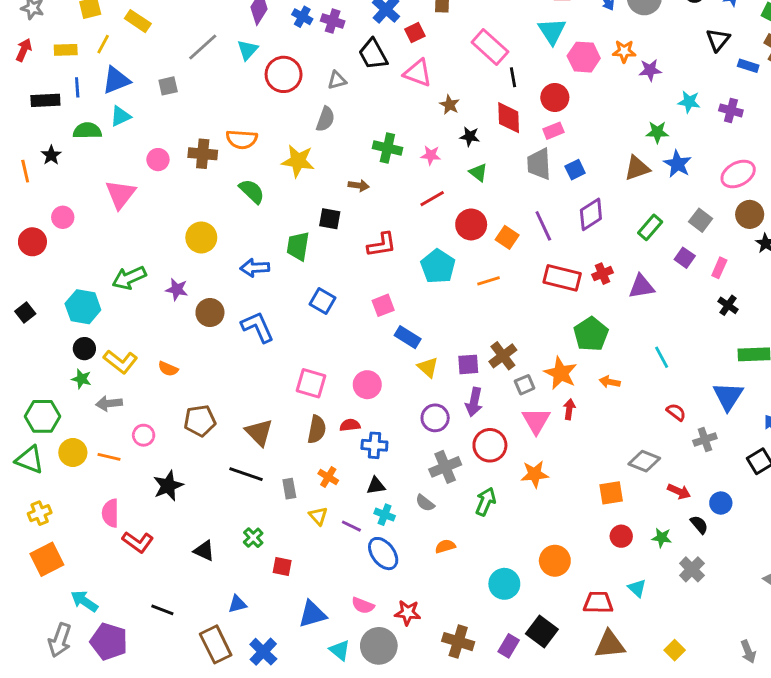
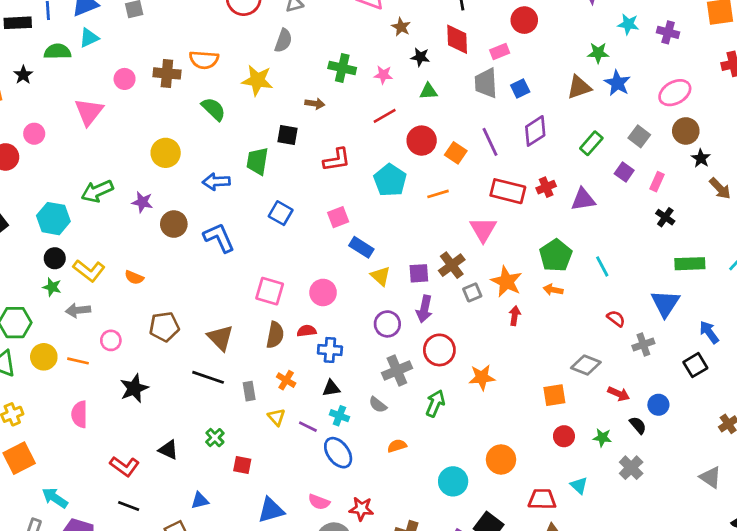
red circle: (555, 97) -> (524, 20), moved
green triangle: (478, 173) -> (428, 91), turned -42
green pentagon: (591, 334) -> (556, 256), moved
pink triangle: (536, 421) -> (483, 230), moved
red L-shape: (138, 542) -> (125, 466), moved

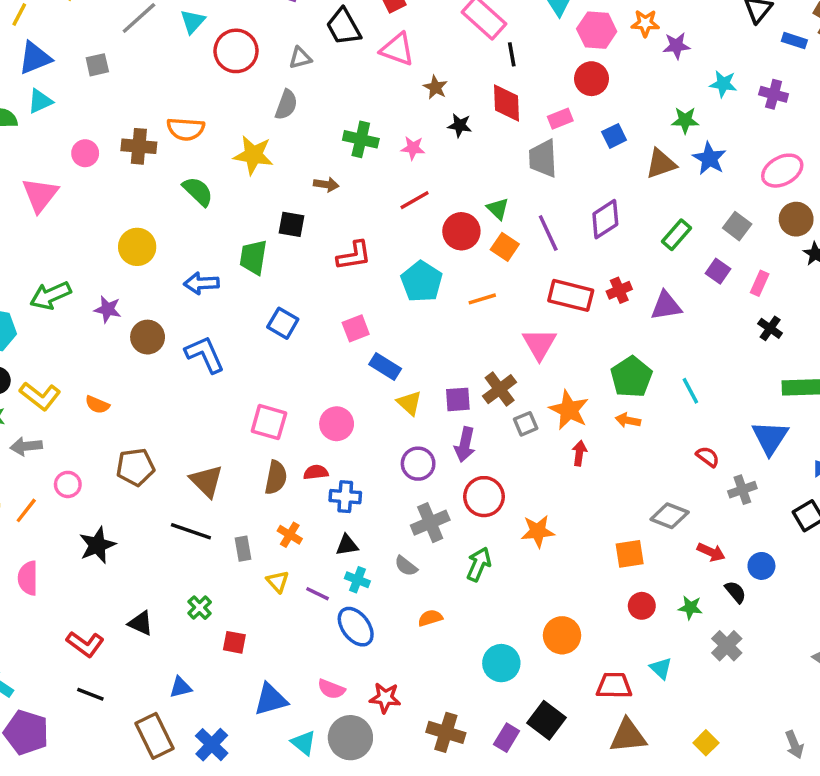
blue square: (520, 89) -> (614, 136), moved
green triangle: (428, 91) -> (498, 209), moved, turned 48
orange line: (78, 361) -> (26, 510), turned -65

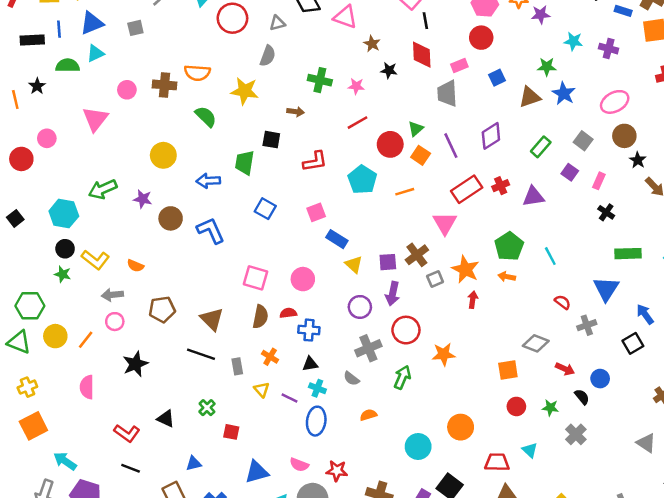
green triangle: (498, 209) -> (416, 129), turned 35
red rectangle: (571, 295) -> (467, 189), turned -48
gray arrow: (26, 446) -> (112, 295), moved
blue ellipse: (356, 627) -> (316, 421), turned 44

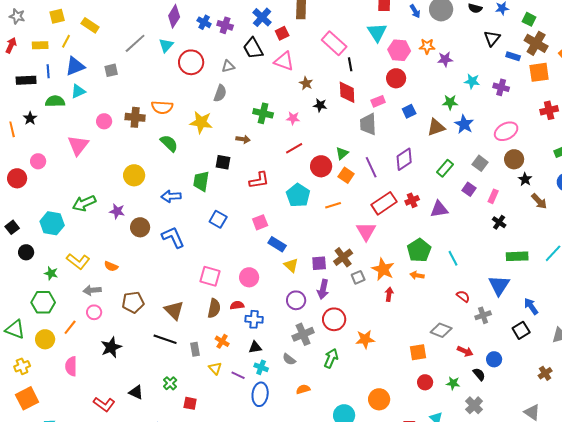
black circle: (65, 249) -> (26, 252), moved
green hexagon: (30, 306) -> (43, 302), moved
yellow circle: (55, 336) -> (45, 339), moved

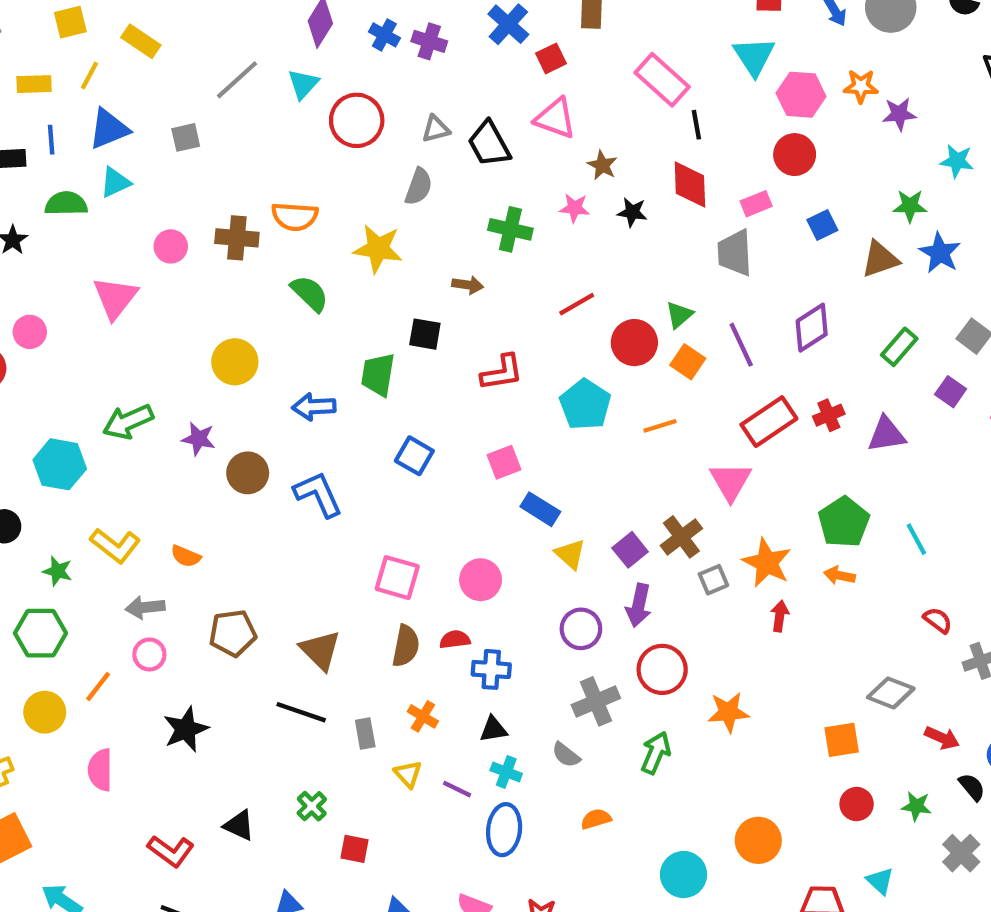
black trapezoid: (253, 48) -> (489, 144), moved
pink star: (293, 118) -> (575, 208), moved
purple square: (319, 263) -> (630, 550), turned -35

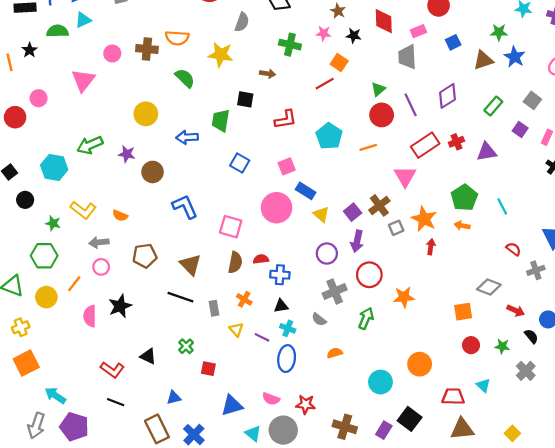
red circle: (634, 343) -> (382, 115), moved
orange square: (688, 362) -> (339, 62), moved
blue L-shape: (318, 494) -> (185, 207), moved
pink circle: (481, 580) -> (277, 208), moved, size x1.4
pink semicircle: (100, 770) -> (90, 316), moved

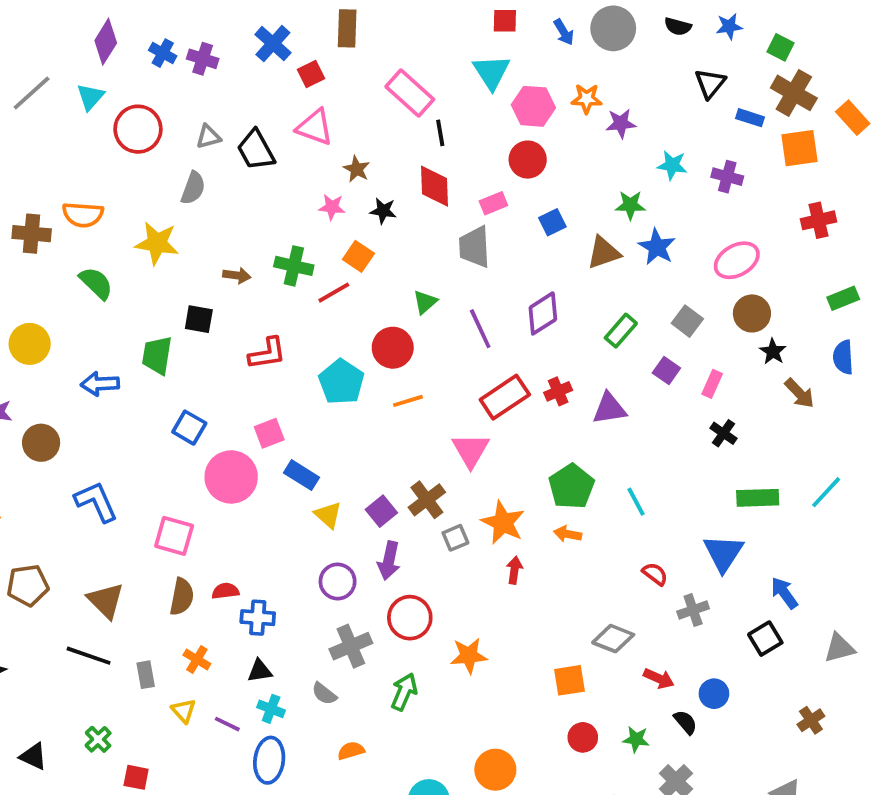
green cross: (290, 45) -> (294, 266), moved
red circle: (382, 115) -> (393, 348), moved
pink circle: (277, 208) -> (231, 477), moved

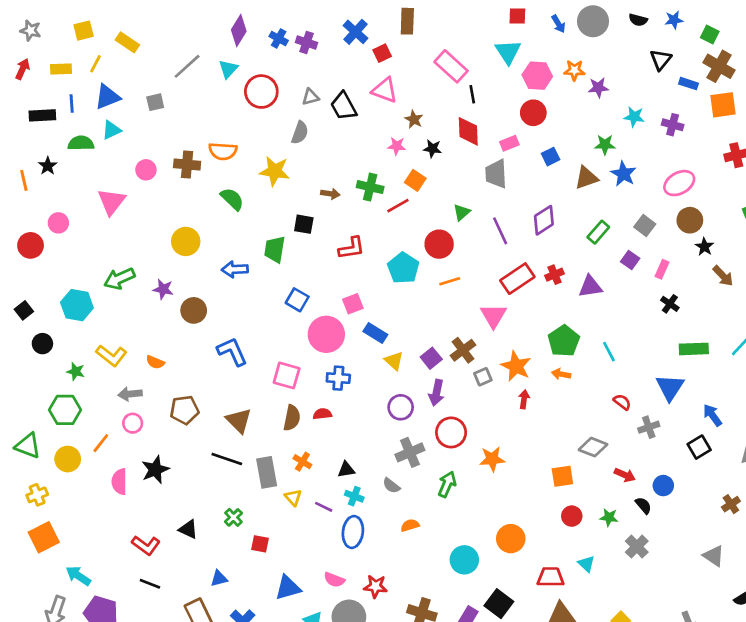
blue cross: (258, 618) -> (338, 378), moved
gray rectangle: (146, 675) -> (267, 472), size x1.6

